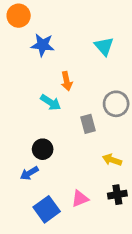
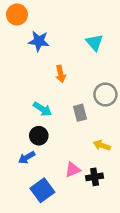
cyan arrow: (51, 102) -> (42, 109), moved
black cross: (117, 195) -> (95, 177), moved
pink triangle: (80, 199) -> (73, 170), moved

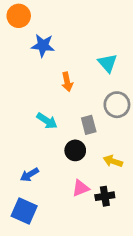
cyan triangle: (95, 42) -> (108, 63), moved
black circle: (39, 136) -> (75, 150), moved
blue square: (42, 190) -> (24, 211), moved, turned -30

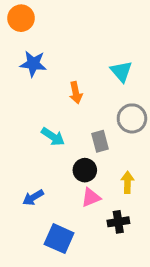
blue star: (43, 45) -> (33, 64), moved
yellow arrow: (113, 161) -> (127, 182), turned 72
pink triangle: (81, 188) -> (91, 197), moved
blue square: (24, 211) -> (59, 239), moved

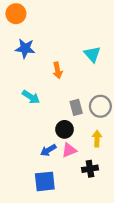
gray circle: (132, 118) -> (100, 106), moved
cyan arrow: (53, 137) -> (31, 97), moved
blue arrow: (33, 197) -> (48, 150), moved
blue square: (59, 239) -> (45, 181), turned -30

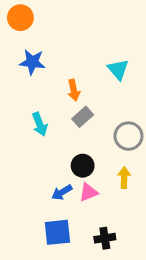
cyan arrow: (31, 97) -> (40, 124), turned 36
gray rectangle: (76, 107) -> (83, 117), moved, turned 63
black cross: (90, 169) -> (105, 238), moved

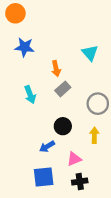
pink triangle: (89, 192) -> (74, 159), moved

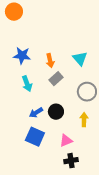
blue star: (24, 47) -> (22, 56), moved
cyan triangle: (90, 53) -> (80, 59), moved
blue arrow: (47, 147) -> (36, 113), moved
blue square: (44, 177) -> (35, 137), moved, turned 30

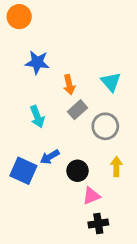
blue star: (22, 56) -> (37, 62), moved
gray circle: (87, 92) -> (105, 126), moved
black circle: (56, 112) -> (78, 171), moved
blue square: (35, 137) -> (23, 171), moved

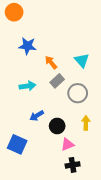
orange arrow: (69, 85) -> (51, 62), turned 152
cyan arrow: (37, 117) -> (27, 86), turned -77
blue square: (23, 171) -> (17, 144), moved

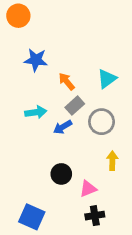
cyan triangle: (82, 60) -> (107, 79), turned 35
blue arrow: (37, 116) -> (63, 127), moved
black circle: (57, 126) -> (61, 174), moved
blue square: (17, 144) -> (32, 217), moved

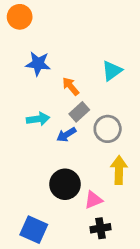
cyan triangle: (107, 79) -> (112, 71), moved
yellow arrow: (112, 161) -> (119, 170), size x1.4
black circle: (61, 174) -> (65, 184), size x1.4

